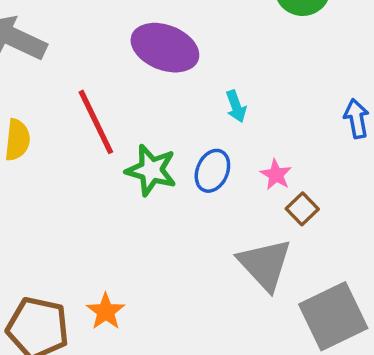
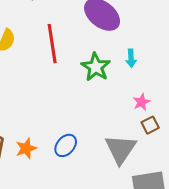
green star: (151, 170) -> (96, 67), moved
blue ellipse: (212, 171) -> (66, 145), moved

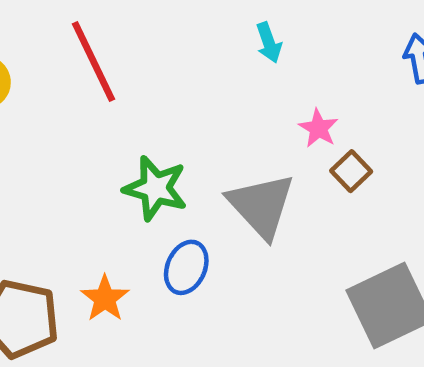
green star: (96, 67) -> (155, 188), moved
gray triangle: (121, 149) -> (261, 206), moved

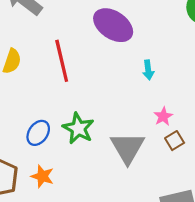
blue ellipse: (186, 267) -> (38, 133), moved
orange star: (105, 298) -> (42, 176), turned -30

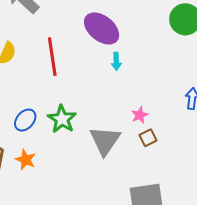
cyan arrow: (148, 70) -> (116, 61), moved

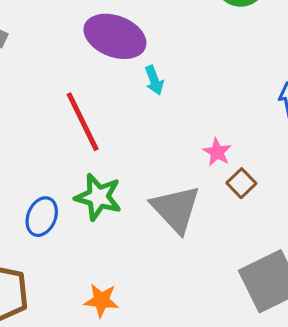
red line: (52, 57) -> (83, 122), moved
orange star: (26, 160) -> (101, 300), moved

